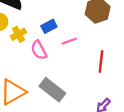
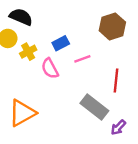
gray rectangle: (52, 90) -> (94, 107), moved

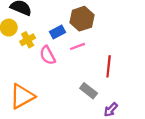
brown hexagon: (112, 26) -> (82, 19), moved
gray rectangle: (94, 107) -> (89, 91), size x0.7

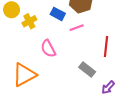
blue rectangle: (58, 32) -> (58, 14), turned 56
pink semicircle: (48, 55) -> (48, 49), moved

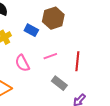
pink line: (77, 28) -> (50, 56), moved

